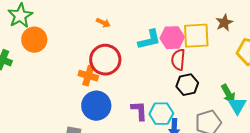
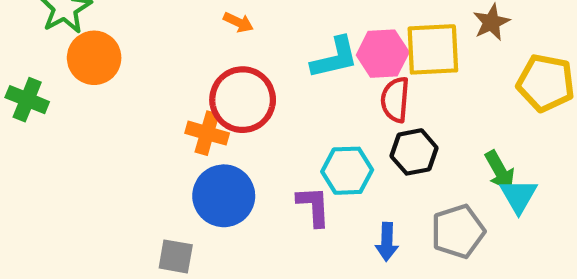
cyan hexagon: (161, 114) -> (347, 171), moved

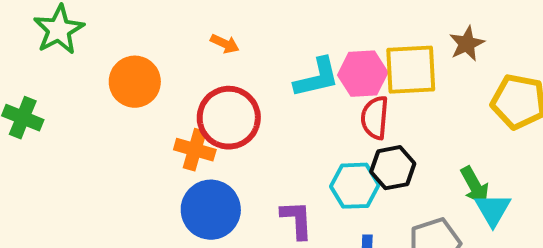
orange circle: (94, 58) -> (135, 82), moved
cyan hexagon: (347, 171) -> (355, 186), moved

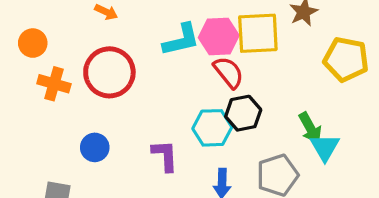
orange circle: (135, 82) -> (33, 43), size x0.7
red semicircle: (375, 118) -> (229, 72), turned 136
orange cross: (195, 150) -> (54, 84), moved
blue circle: (211, 210) -> (95, 147), size x0.6

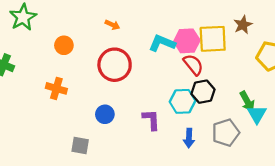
cyan L-shape: (181, 40) -> (162, 43), turned -144
orange cross: (54, 84) -> (56, 88), moved

